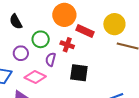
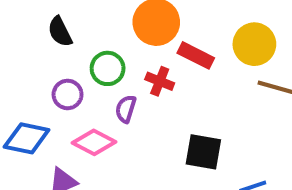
black square: (79, 73) -> (203, 152), moved

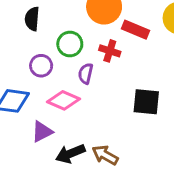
black semicircle: (60, 32) -> (32, 19), turned 35

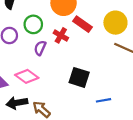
pink diamond: (64, 100) -> (27, 76), moved

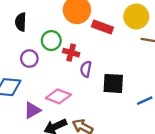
red cross: (61, 35) -> (71, 53), moved
purple semicircle: (40, 48) -> (86, 69), moved

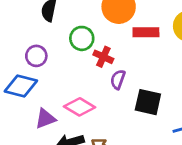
red rectangle: (102, 27) -> (146, 32), turned -30
purple circle: (29, 59) -> (36, 56), moved

